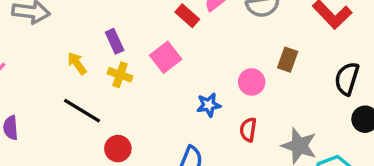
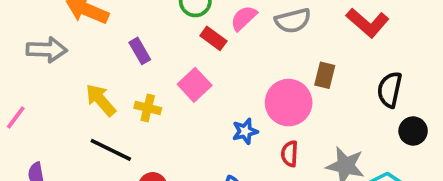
purple rectangle: (115, 41) -> (140, 51), moved
yellow arrow: (77, 63) -> (101, 100), size x1.4
pink circle: (252, 82) -> (289, 103), size x1.6

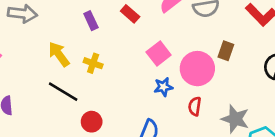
red rectangle: (213, 38) -> (130, 14), moved
pink square: (195, 85) -> (159, 53), moved

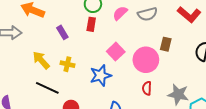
red rectangle: (130, 14) -> (91, 24), turned 64
blue star: (163, 87) -> (101, 75), moved, size x1.5

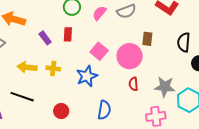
red rectangle: (91, 24) -> (68, 34), moved
yellow arrow: (41, 60) -> (27, 67), turned -36
black line: (47, 88) -> (22, 97), moved

